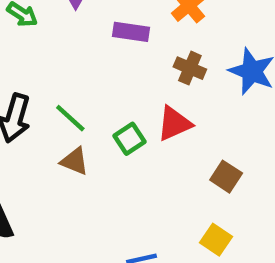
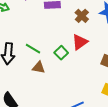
brown cross: (190, 68) -> (82, 16), turned 32

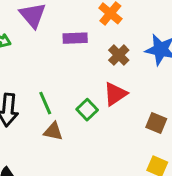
green line: (33, 49) -> (45, 103), turned 35

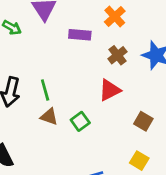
green square: (87, 110) -> (80, 121), moved

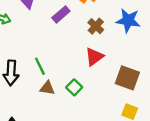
purple rectangle: (80, 35) -> (61, 14), turned -36
brown square: (143, 121) -> (127, 78), size x1.5

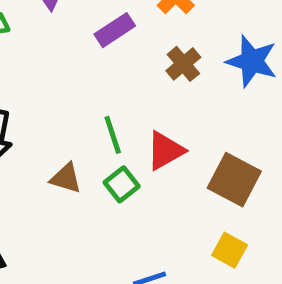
red triangle: (94, 57) -> (165, 151), moved
green line: (40, 66) -> (113, 135), moved

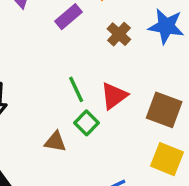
brown triangle: (66, 178) -> (55, 142), moved
yellow square: (230, 250) -> (167, 159), size x1.4

